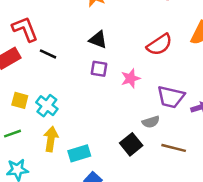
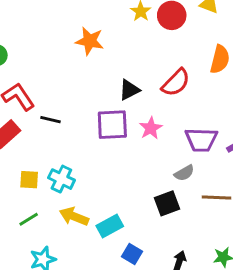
black triangle: (98, 40) -> (129, 90), moved, turned -36
purple square: (99, 69) -> (112, 125), size x1.6
yellow arrow: (51, 139) -> (74, 216), turned -65
black square: (131, 144) -> (167, 203), turned 30

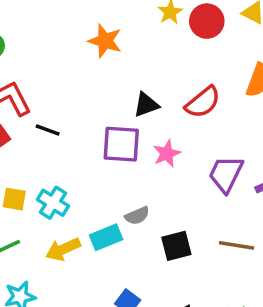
purple trapezoid: (201, 140) -> (226, 174), turned 108
gray semicircle: (184, 173) -> (137, 216), moved
yellow arrow: (74, 216) -> (63, 249), turned -52
cyan rectangle: (110, 226) -> (106, 237), moved

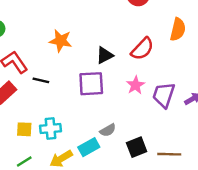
orange star: (105, 41) -> (61, 41), moved
pink star: (167, 153) -> (135, 85), moved
cyan cross: (53, 203) -> (50, 129), turned -30
brown line: (237, 245) -> (169, 154), moved

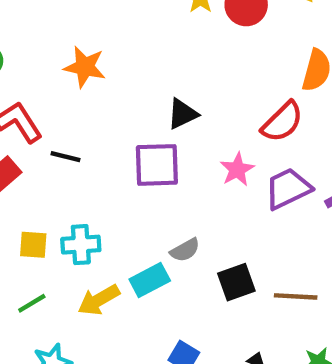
orange star: (61, 41) -> (85, 67), moved
red semicircle: (142, 49) -> (282, 122), moved
purple trapezoid: (164, 95) -> (288, 189), turned 44

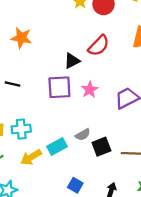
red semicircle: (282, 122) -> (99, 46), moved
pink star: (237, 170) -> (90, 90), moved
gray semicircle: (185, 250) -> (83, 135), moved

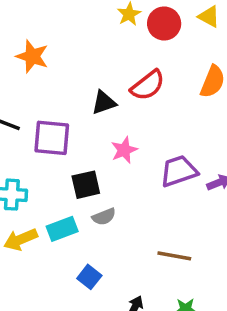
purple square: (59, 87) -> (52, 138), moved
black square: (101, 147) -> (86, 185), moved
blue square: (75, 185) -> (89, 277), moved

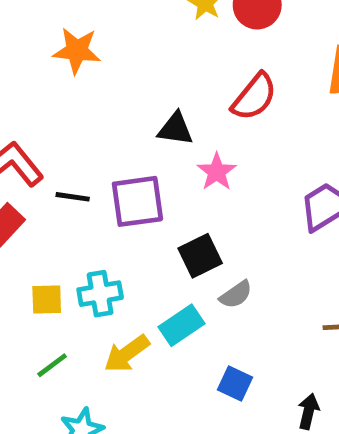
orange star: (32, 56) -> (77, 51), moved
black triangle: (104, 103) -> (175, 129), moved, turned 40
pink star: (124, 150) -> (217, 172), moved

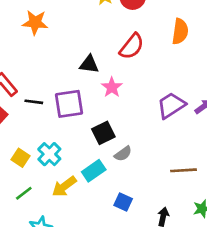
cyan cross: (100, 294) -> (49, 154), turned -35
yellow square: (47, 300) -> (20, 158), turned 36

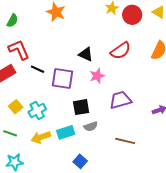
purple trapezoid: (171, 105) -> (120, 100), moved
brown line: (183, 170) -> (125, 141), moved
green line: (24, 193) -> (10, 133), turned 40

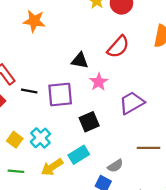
gray semicircle: (91, 126) -> (115, 166), moved

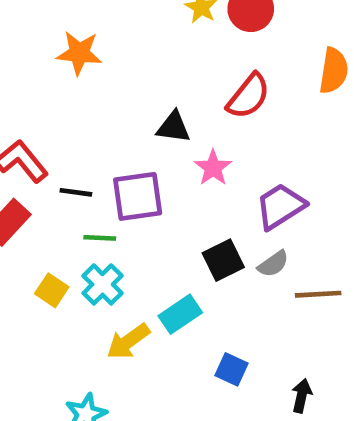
black square: (89, 122) -> (223, 260), moved
gray semicircle: (115, 166) -> (273, 264), moved
green line: (16, 171) -> (100, 238), moved

